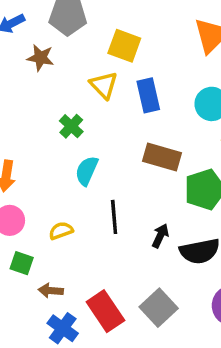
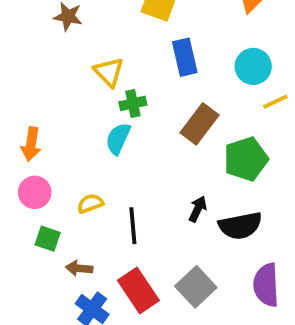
yellow triangle: (104, 85) -> (109, 72), moved
green cross: (71, 126) -> (133, 103), moved, turned 35
brown rectangle: (162, 157) -> (199, 124), turned -69
black line: (114, 217) -> (133, 226), moved

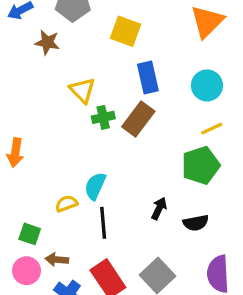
yellow line: (275, 102) -> (212, 129), moved
brown rectangle: (199, 124) -> (138, 119), moved
cyan semicircle: (118, 139) -> (95, 186), moved
pink circle: (35, 192) -> (27, 271), moved
black semicircle: (240, 226) -> (196, 223), size x0.7

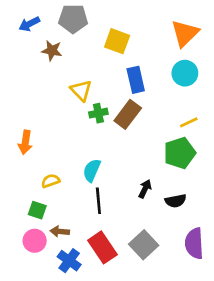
cyan circle: (207, 85) -> (185, 73), moved
yellow semicircle: (66, 204) -> (51, 181), moved

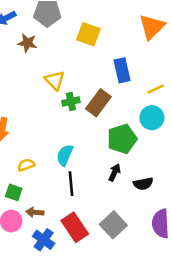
cyan circle: (185, 73) -> (152, 118), moved
blue rectangle: (136, 80) -> (122, 70), moved
yellow line: (189, 122) -> (156, 89), moved
green pentagon: (180, 153) -> (122, 139), moved

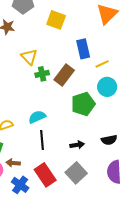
yellow line: (156, 89) -> (102, 64), moved
cyan semicircle: (65, 155) -> (37, 117), turned 42
black arrow: (115, 172) -> (77, 145), moved, turned 56
black semicircle: (143, 184) -> (109, 140), moved

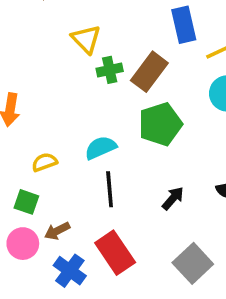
green pentagon: (83, 104) -> (160, 124), moved
black arrow: (77, 145) -> (173, 198), turned -40
brown arrow: (13, 163) -> (57, 231), turned -32
gray square: (76, 173) -> (193, 263), moved

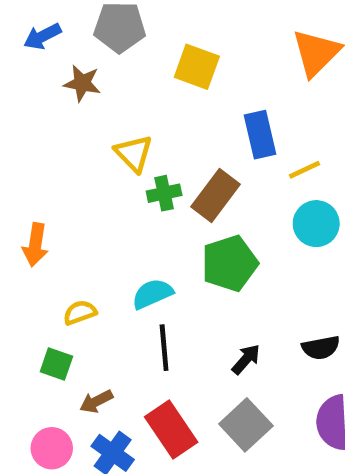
pink circle: (23, 244) -> (52, 448), moved
gray square: (193, 263) -> (246, 425), moved

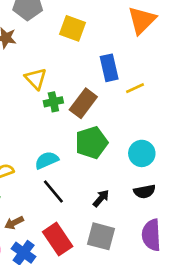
cyan circle: (316, 224) -> (142, 153), moved
black line: (164, 348) -> (53, 192), turned -35
gray square: (246, 425) -> (101, 236), turned -32

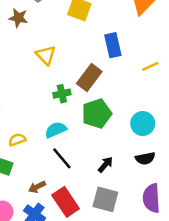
yellow line: (135, 88) -> (150, 66), moved
green cross: (53, 102) -> (62, 94), moved
brown arrow: (14, 223) -> (37, 187), moved

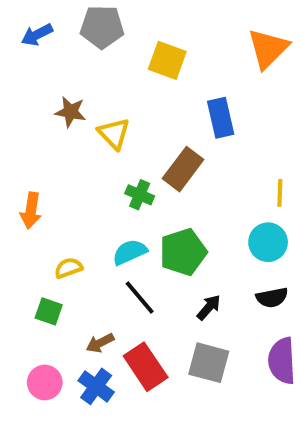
brown star: (18, 18) -> (70, 112), moved
yellow line: (150, 66) -> (280, 193), moved, turned -63
green cross: (62, 94) -> (140, 195), turned 35
green pentagon: (97, 114) -> (183, 252), moved

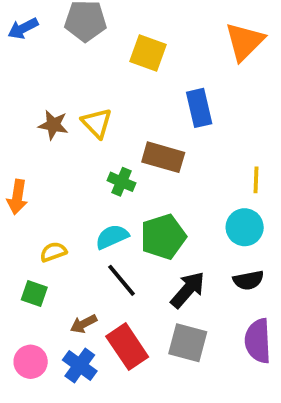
brown star: (70, 112) -> (53, 125), moved
brown rectangle: (183, 169) -> (163, 157), turned 69
black arrow: (209, 307) -> (188, 290), size x1.5

